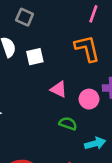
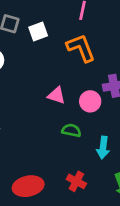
white square: (35, 57) -> (38, 31), moved
cyan arrow: (95, 143) -> (103, 148), turned 120

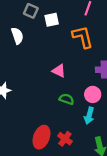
pink circle: (90, 101) -> (93, 94), moved
red ellipse: (28, 186) -> (41, 137), moved, turned -65

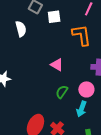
green semicircle: (67, 99) -> (62, 92), turned -80

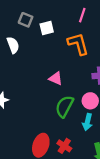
green semicircle: (62, 92) -> (64, 106), size x1.5

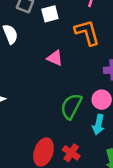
pink triangle: (56, 78) -> (55, 58), moved

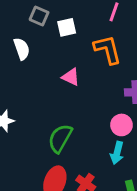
green semicircle: (71, 106) -> (60, 138), moved

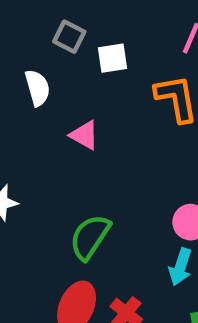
pink triangle: (71, 77) -> (84, 135), moved

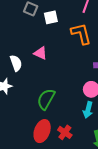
white semicircle: (37, 88) -> (16, 63), moved

